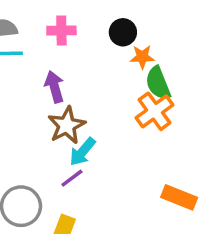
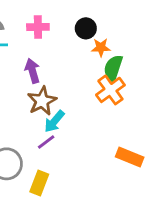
green semicircle: (158, 83) -> (113, 68), turned 40

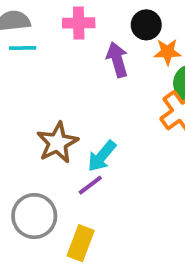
purple arrow: (32, 71) -> (117, 60), moved
brown star: (42, 101) -> (57, 143), moved

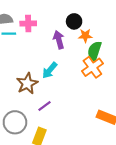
pink cross: (79, 23) -> (28, 23), moved
cyan arrow: (102, 156) -> (50, 70), moved

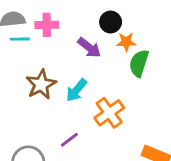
purple arrow: (59, 40) -> (89, 48), turned 144
orange cross: (92, 67) -> (109, 113), moved
brown star: (27, 84) -> (41, 84), moved

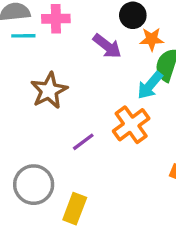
cyan arrow: (77, 90) -> (150, 85), moved
purple line: (69, 140) -> (83, 142), moved

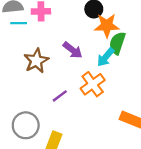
orange star: (152, 39) -> (107, 25), size x1.5
purple arrow: (107, 46) -> (73, 50), moved

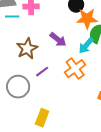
purple line: (60, 96) -> (42, 72), moved
gray circle: (26, 125) -> (18, 87), moved

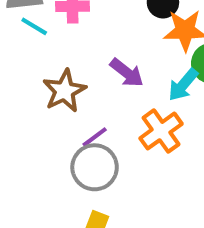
cyan line: (12, 17) -> (34, 26), turned 32
gray circle: (18, 87) -> (95, 167), moved

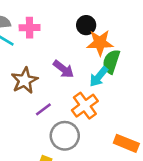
gray circle: (95, 167) -> (65, 136), moved

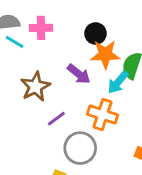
black circle: (86, 25) -> (96, 33), moved
orange star: (100, 43) -> (105, 54), moved
orange cross: (85, 106) -> (103, 115), turned -36

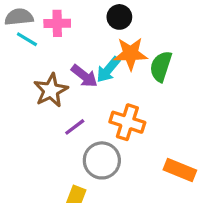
black circle: (96, 33) -> (119, 17), moved
purple arrow: (79, 74) -> (84, 76), moved
cyan arrow: (118, 82) -> (108, 70), moved

